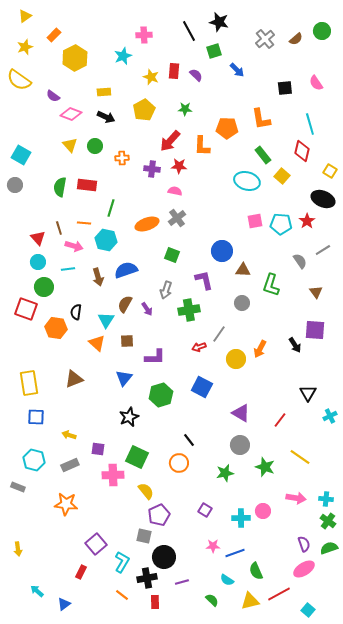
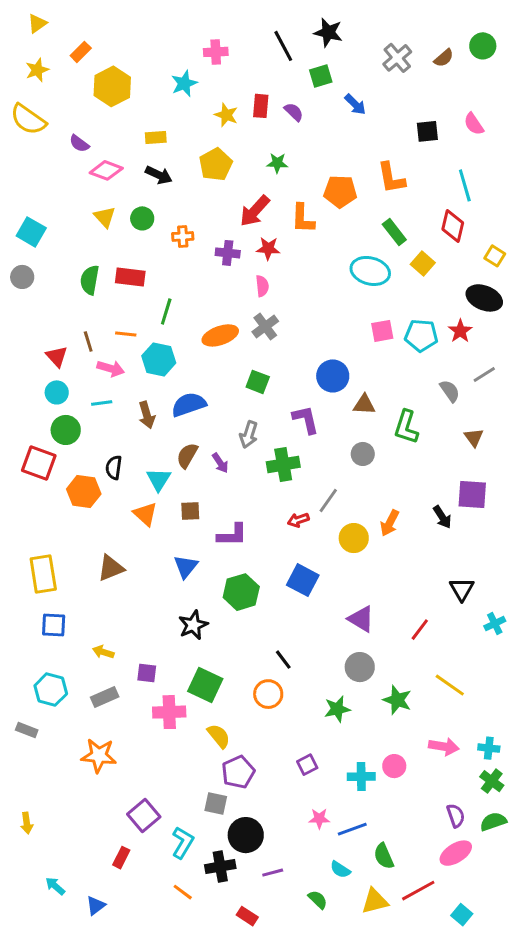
pink semicircle: (175, 191) -> (262, 286), turned 72
purple square: (205, 510) -> (307, 765), turned 32
red rectangle: (155, 602) -> (247, 916), moved, turned -56

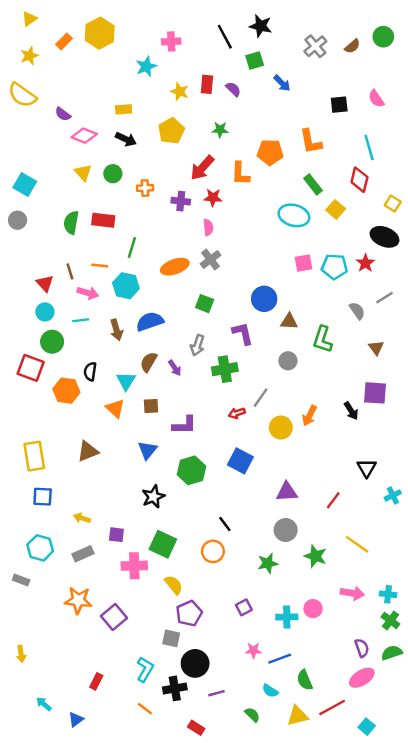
yellow hexagon: (112, 86) -> (100, 33), moved
purple triangle: (361, 619) -> (287, 492), turned -35
purple square: (144, 816) -> (114, 617), moved

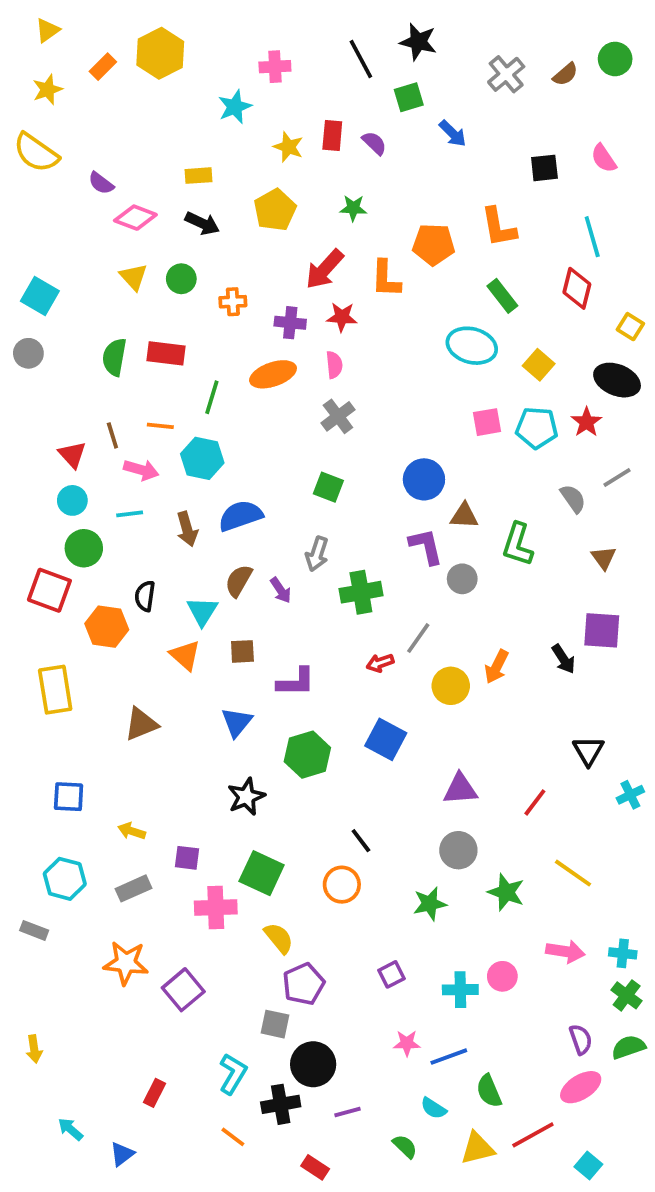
yellow square: (336, 209) -> (539, 365), moved
orange ellipse: (175, 267) -> (273, 374), moved
purple L-shape: (243, 333) -> (426, 546), moved
yellow rectangle: (34, 456) -> (55, 690), moved

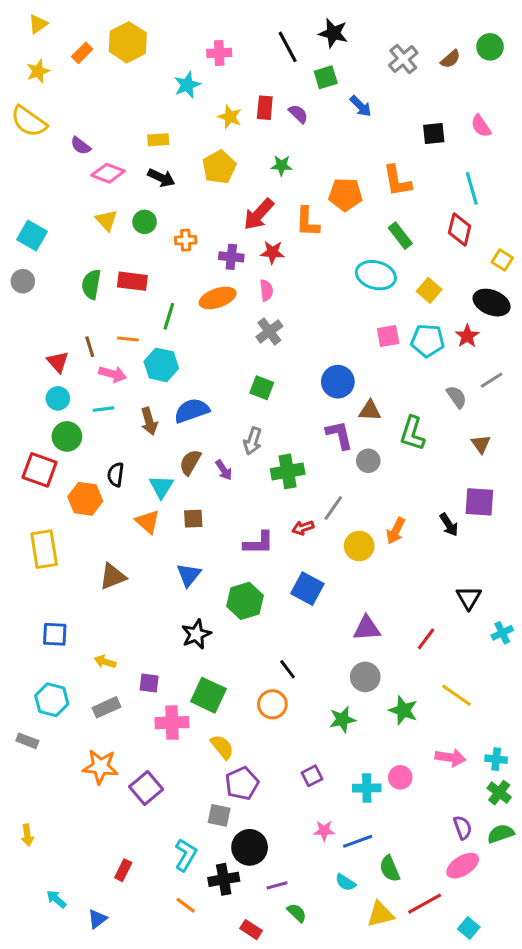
purple L-shape: (296, 682) -> (259, 543), moved
green semicircle: (405, 1146) -> (297, 913), moved

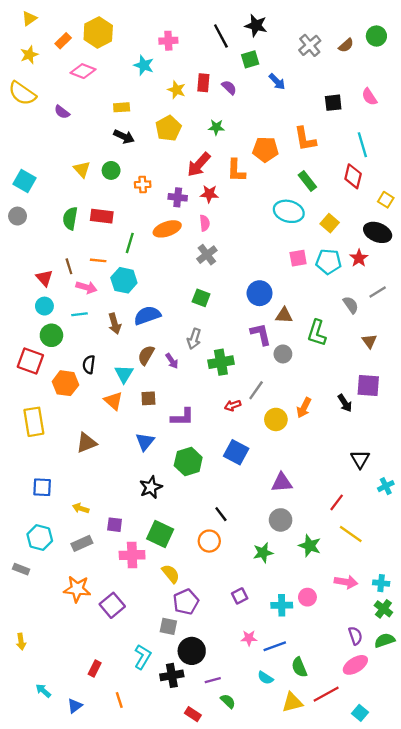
cyan star: (187, 85) -> (144, 65), turned -30
pink diamond: (108, 173) -> (83, 71), moved
purple L-shape: (259, 543) -> (182, 417), moved
red line: (426, 639) -> (337, 502), moved
orange line: (186, 905) -> (119, 700), moved, turned 35

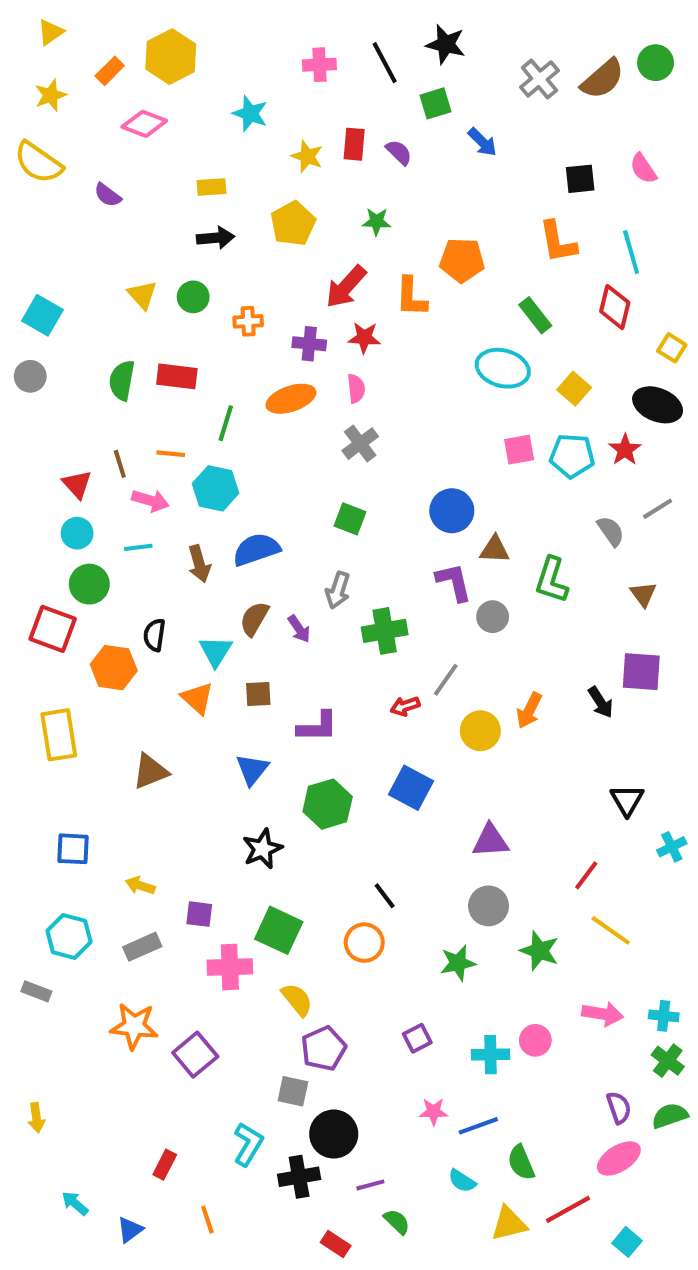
pink cross: (168, 41) -> (319, 65), moved
brown semicircle: (346, 45) -> (603, 79), size x1.6
black arrow: (124, 137) -> (216, 238), turned -30
orange L-shape: (305, 139) -> (558, 242), moved

